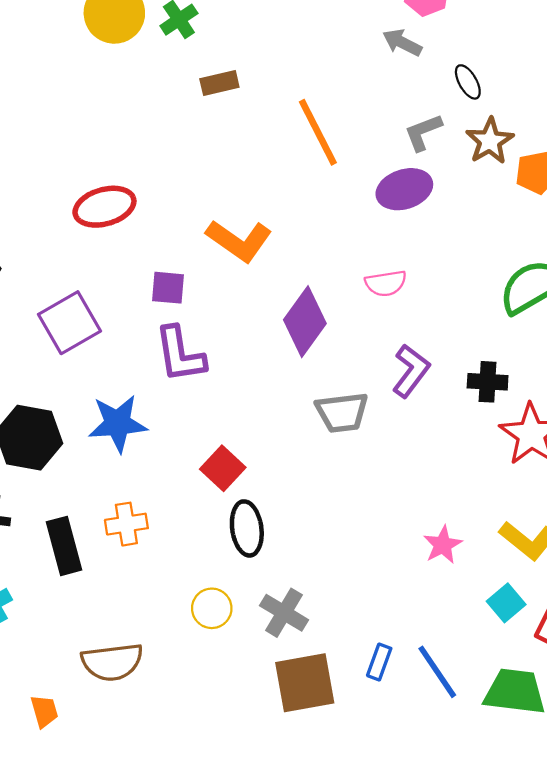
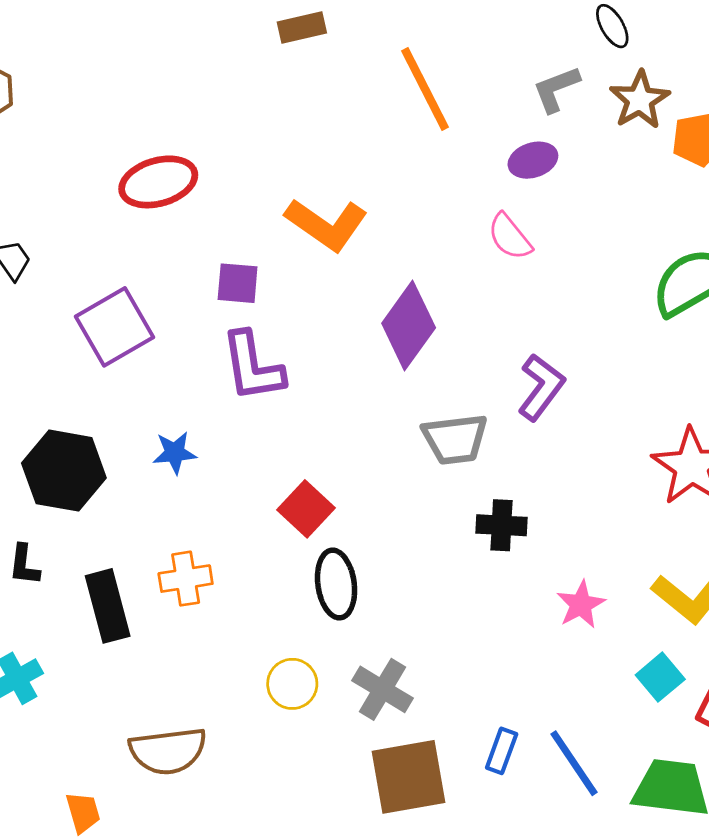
purple ellipse: (404, 189) -> (533, 160), size x0.7
pink semicircle: (386, 283) -> (510, 237), moved, turned 60
black cross: (488, 382) -> (502, 525), moved
blue star: (118, 423) -> (175, 453), size x0.6

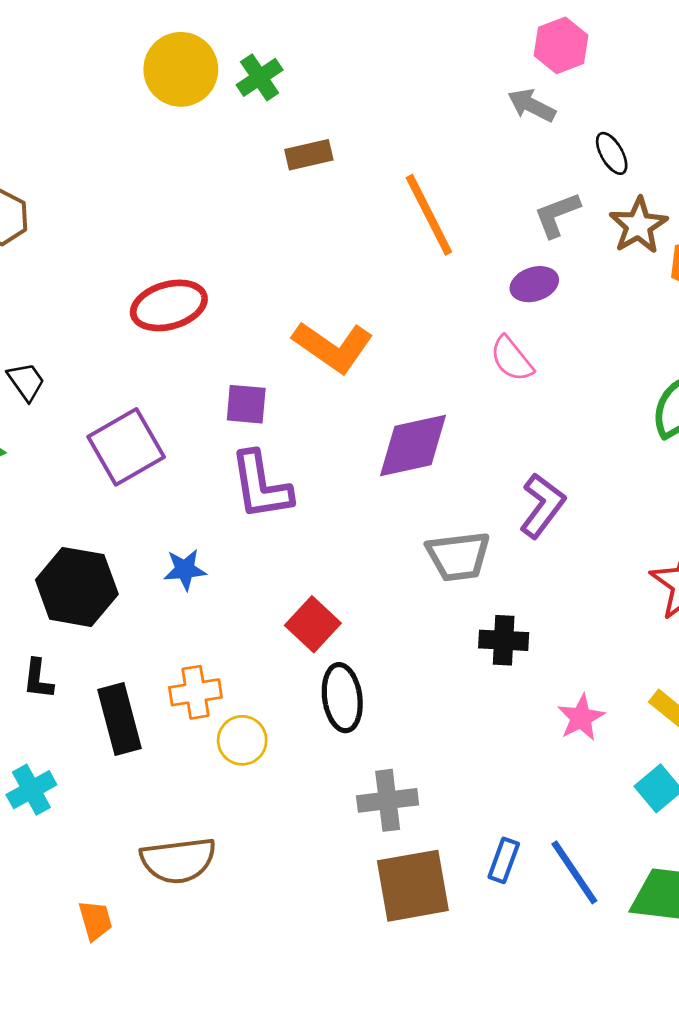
purple diamond: (409, 326) -> (413, 446), turned 42
yellow circle: (292, 684) -> (242, 740), moved
gray cross: (383, 689) -> (388, 800), turned -38

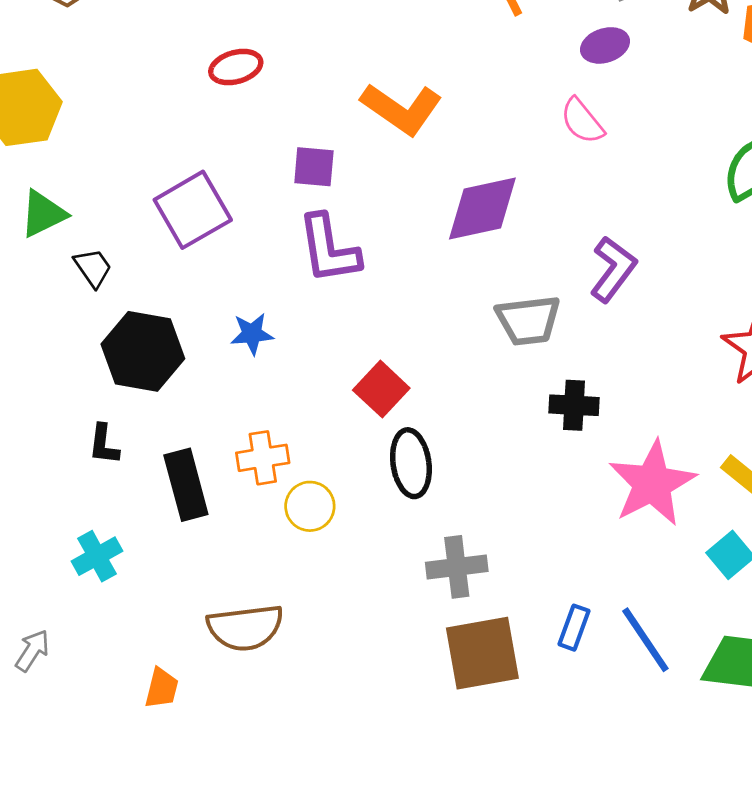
red ellipse: (169, 305) -> (236, 67), size x0.7
black trapezoid: (26, 381) -> (93, 268), moved
pink star: (581, 718) -> (652, 483), size x1.8
orange trapezoid: (95, 920) -> (162, 688), turned 30

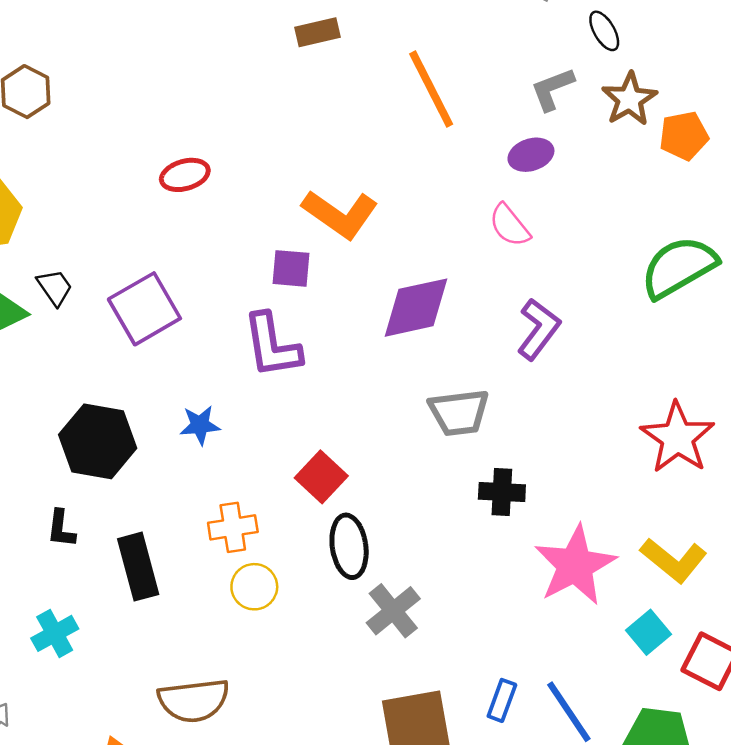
purple square: (314, 167) -> (291, 268), moved
black trapezoid: (93, 268) -> (55, 287), moved
purple L-shape: (613, 269) -> (539, 329), moved
orange cross: (263, 458) -> (233, 527), moved
gray cross: (457, 567) -> (393, 611), moved, turned -32

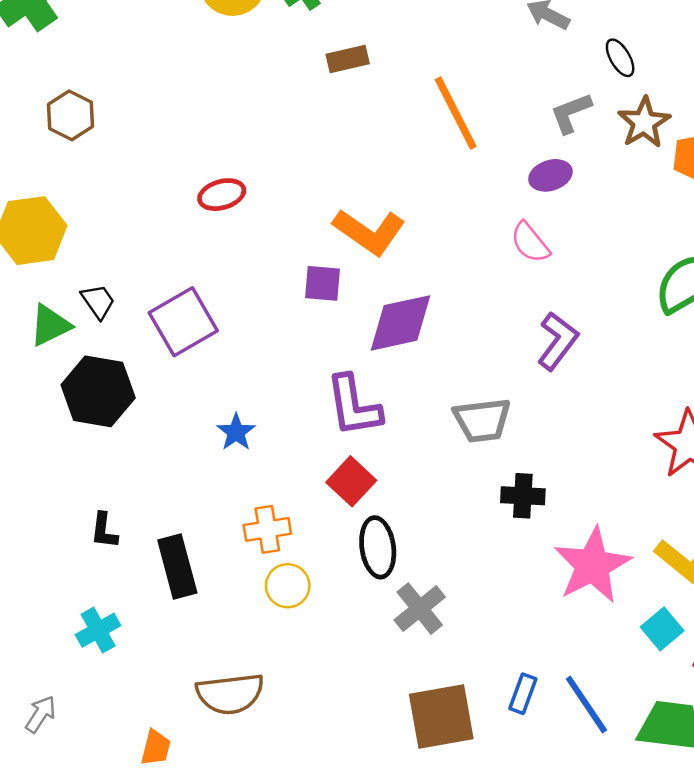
purple diamond: (416, 308) -> (400, 323), moved
purple L-shape: (272, 345) -> (354, 406), moved
blue star: (200, 425) -> (236, 432), turned -30
black hexagon: (98, 441) -> (98, 391), moved

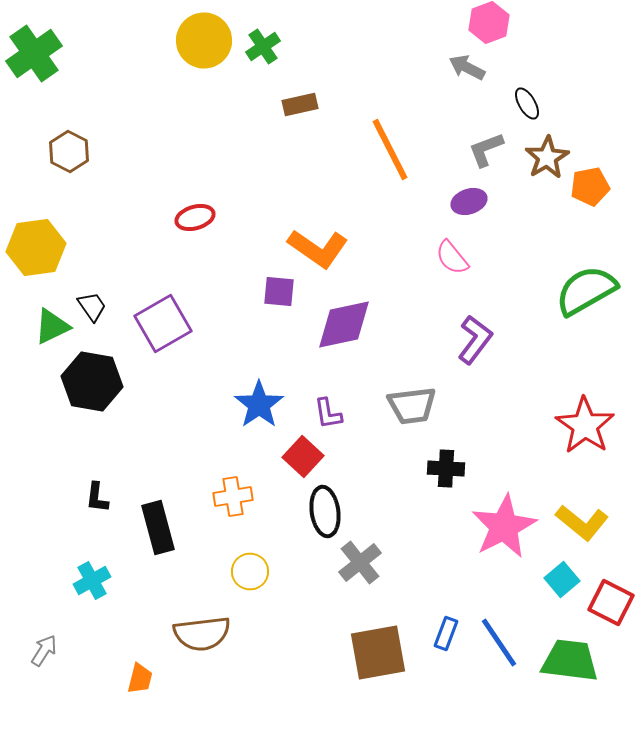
purple L-shape: (354, 406) -> (328, 414), moved, size x0.6
blue star: (236, 432) -> (259, 404), moved, size x1.5
yellow circle: (288, 586) -> (250, 572), moved

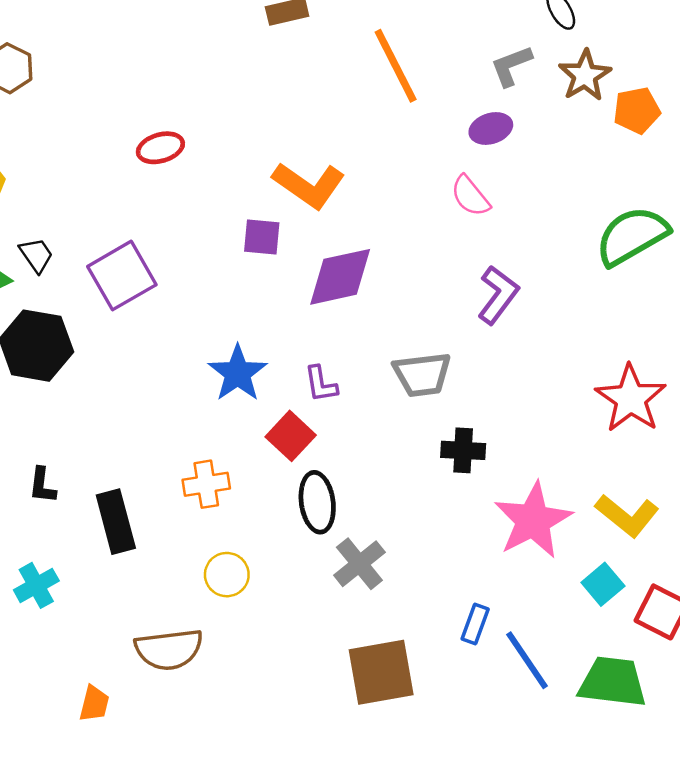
blue rectangle: (446, 634) -> (475, 624), moved

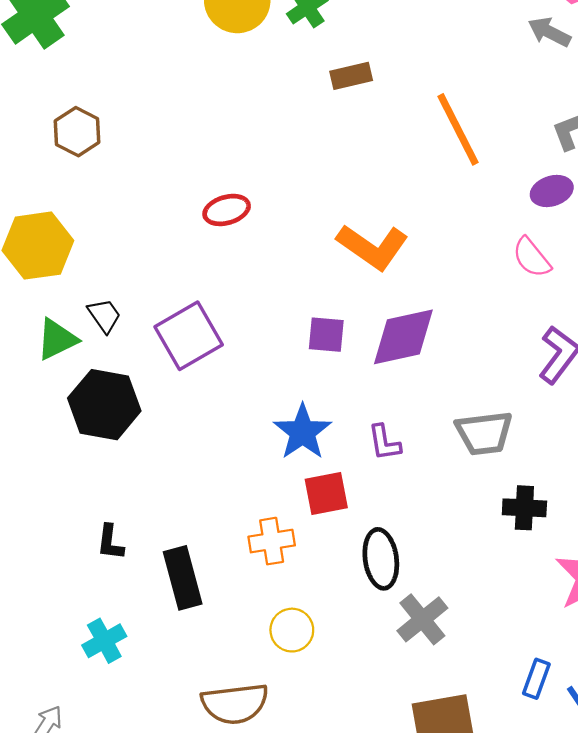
purple square: (262, 237) -> (326, 335), moved
red square: (291, 436) -> (326, 494), moved, turned 36

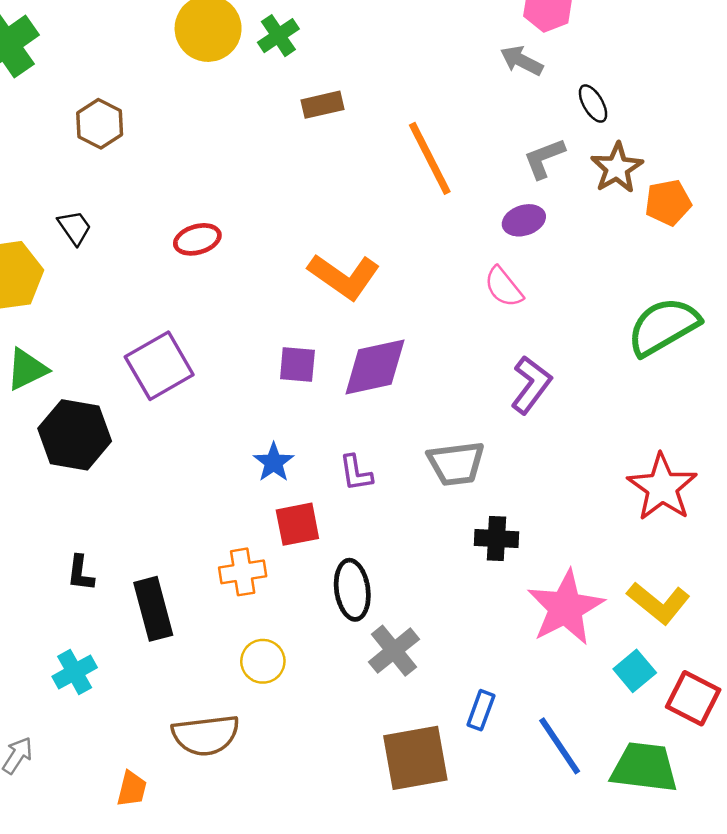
brown hexagon: (77, 132) -> (100, 124), moved
black trapezoid: (104, 316) -> (75, 227), moved
blue star: (303, 432) -> (274, 462), size x0.7
blue rectangle: (536, 679) -> (481, 710), moved

